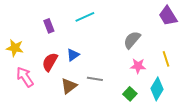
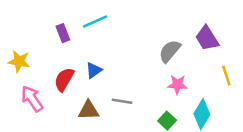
purple trapezoid: (168, 16) -> (207, 38), moved
cyan line: (85, 17) -> (95, 21), moved
yellow line: (166, 59) -> (226, 76), moved
brown triangle: (69, 86) -> (89, 110), turned 36

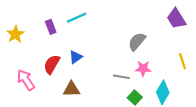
purple trapezoid: (207, 38) -> (176, 19), moved
yellow star: (19, 61) -> (15, 34), moved, turned 30
gray line: (122, 101) -> (121, 77), moved

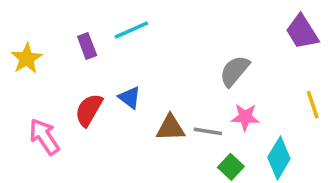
blue triangle: (76, 57) -> (130, 98), turned -48
brown triangle: (71, 89) -> (171, 128), moved

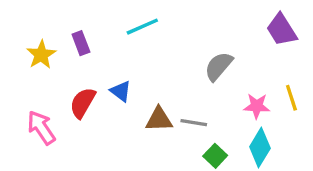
cyan line: (131, 30) -> (142, 27), moved
yellow star: (27, 58) -> (41, 55), moved
pink star: (245, 117) -> (257, 106), moved

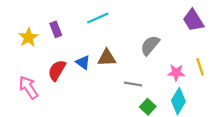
brown triangle: (159, 119) -> (107, 58), moved

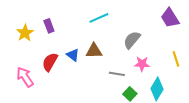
cyan line: (98, 18) -> (99, 18), moved
pink star: (176, 73) -> (142, 64), moved

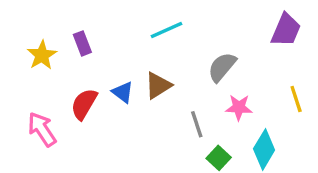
purple trapezoid: (170, 18) -> (286, 30), turned -125
brown triangle: (94, 51) -> (158, 86), turned -30
gray line: (117, 74) -> (197, 124), turned 63

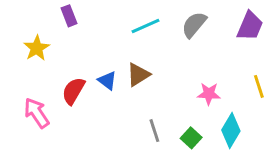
purple rectangle: (82, 43) -> (69, 16), moved
gray semicircle: (222, 67) -> (194, 25), moved
gray line: (197, 124) -> (154, 131), moved

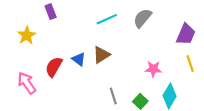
purple trapezoid: (250, 26) -> (186, 34), moved

